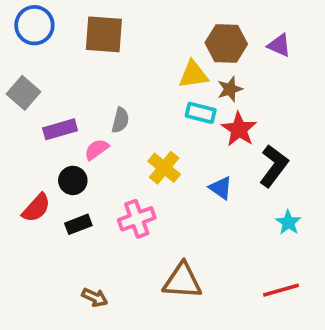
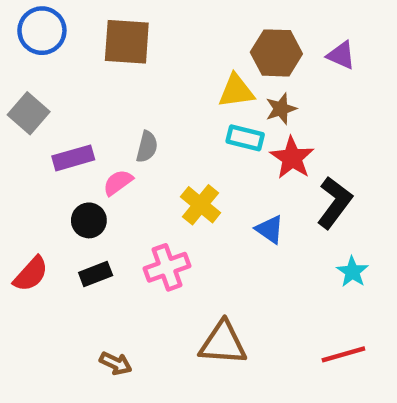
red semicircle: (36, 208) -> (31, 274), moved

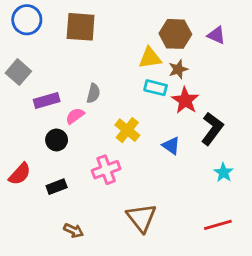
black rectangle: (96, 274) -> (57, 187), moved
brown triangle: (223, 343) -> (141, 218), turned 48

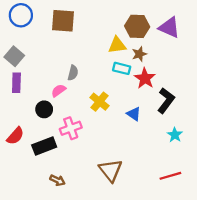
purple triangle: (216, 35) -> (169, 27), size x1.5
purple rectangle: (47, 100) -> (16, 83), moved, turned -72
pink cross: (106, 170) -> (71, 128), moved
black rectangle: (57, 187) -> (44, 146), size x1.5

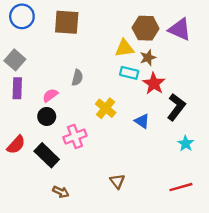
pink semicircle: (59, 91) -> (50, 95), moved
black rectangle: (44, 146) -> (47, 155), turned 65
brown triangle: (111, 170) -> (117, 181), size x0.6

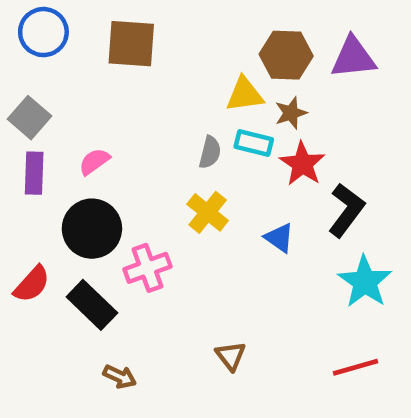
purple triangle: (180, 29) -> (353, 57), turned -30
gray semicircle: (77, 78) -> (210, 152), moved
pink semicircle: (50, 95) -> (94, 162), moved
black circle: (47, 116) -> (92, 229), size x1.6
cyan star: (186, 144) -> (365, 282), size x1.6

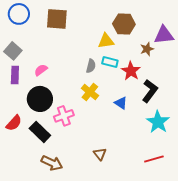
purple triangle: (353, 57) -> (164, 35), moved
brown star: (291, 113) -> (147, 49), moved
brown arrow: (120, 377) -> (52, 163), size x1.5

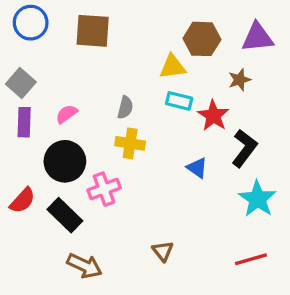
purple triangle: (164, 35) -> (257, 37), moved
gray semicircle: (91, 66) -> (125, 107), moved
yellow cross: (90, 92) -> (130, 143), moved, turned -30

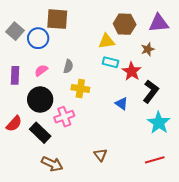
blue circle: (31, 23) -> (38, 38), moved
gray square: (21, 83) -> (15, 31), moved
gray semicircle: (125, 107) -> (68, 66), moved

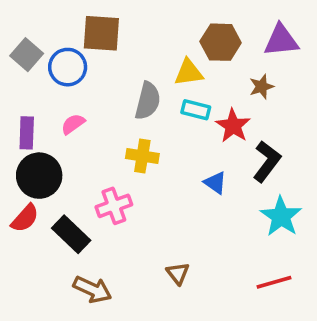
gray semicircle: (68, 66) -> (148, 101), moved, size x1.5
black circle: (40, 100) -> (39, 176), moved

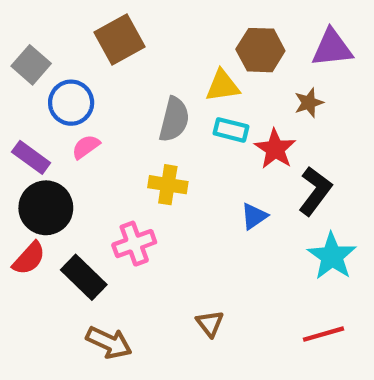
brown square: (101, 33) -> (119, 40), turned -33
blue circle: (68, 67) -> (71, 103), moved
purple rectangle: (27, 133) -> (31, 157), turned -56
blue triangle: (215, 183) -> (254, 216), turned 50

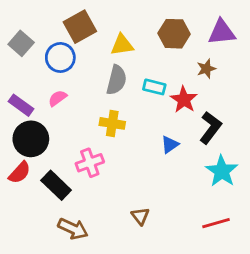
yellow triangle: (223, 86) -> (122, 45), moved
blue circle: (71, 103) -> (60, 57), moved

